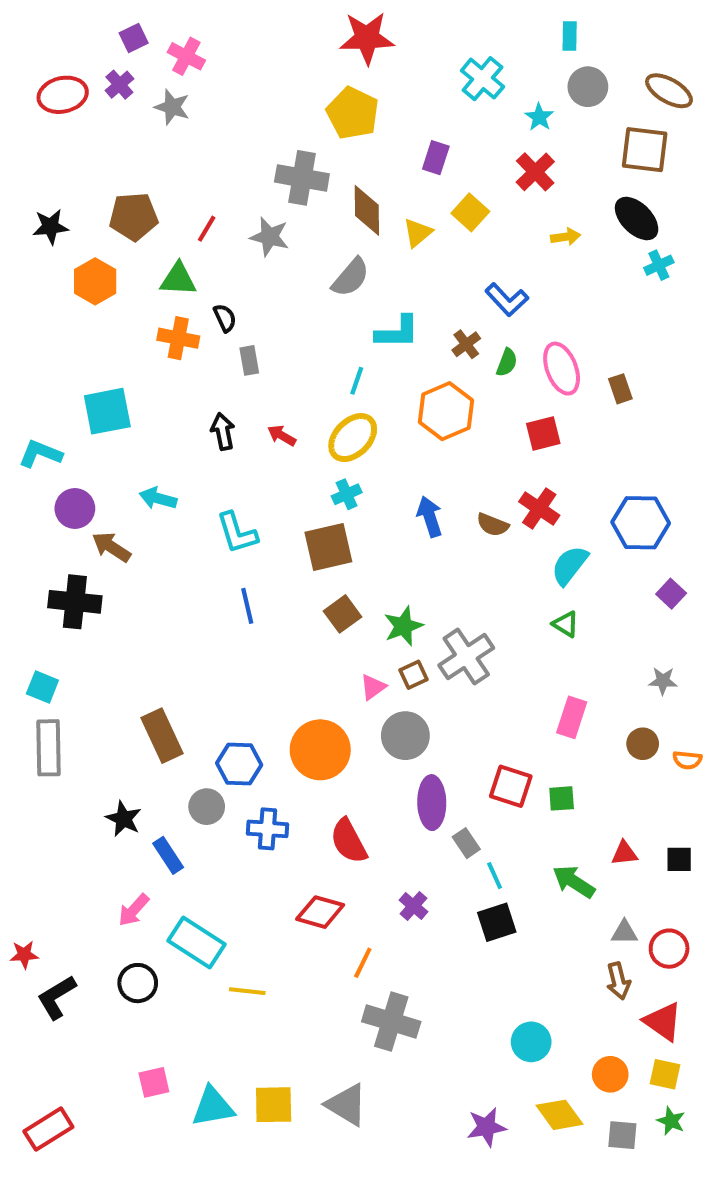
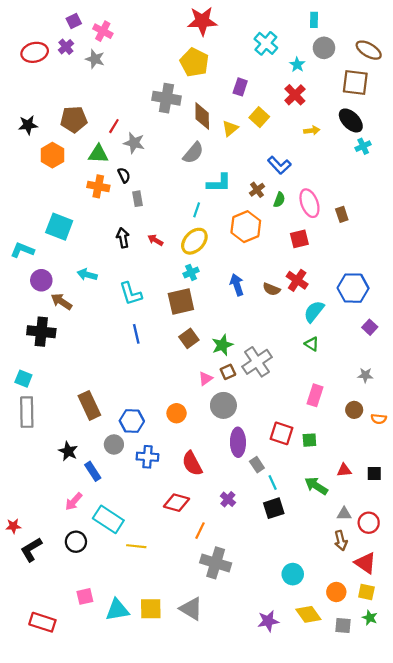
gray star: (270, 237) -> (134, 143), moved
cyan square: (107, 411) -> (59, 227), turned 32
orange circle: (320, 750) -> (177, 413), size x0.6
red rectangle: (48, 1129) -> (42, 622), moved, turned 50

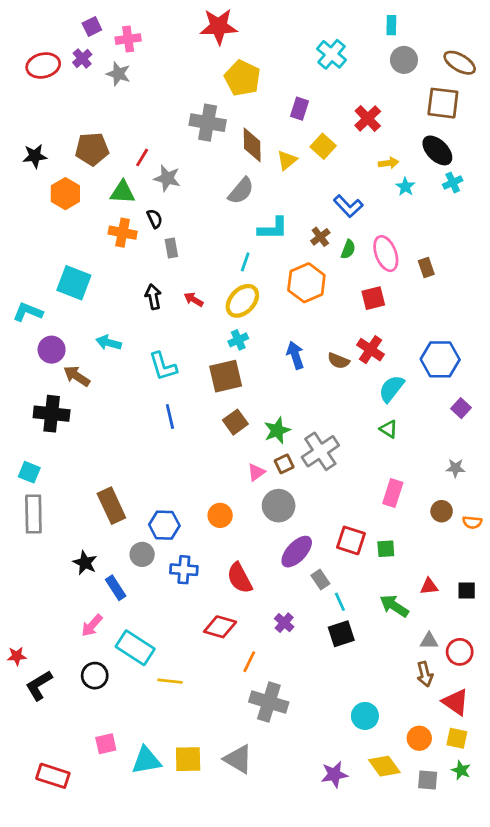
red star: (202, 21) -> (219, 26), moved
pink cross: (103, 31) -> (128, 39), turned -36
cyan star: (297, 65) -> (405, 187), moved
purple ellipse: (238, 442) -> (297, 552), turned 44

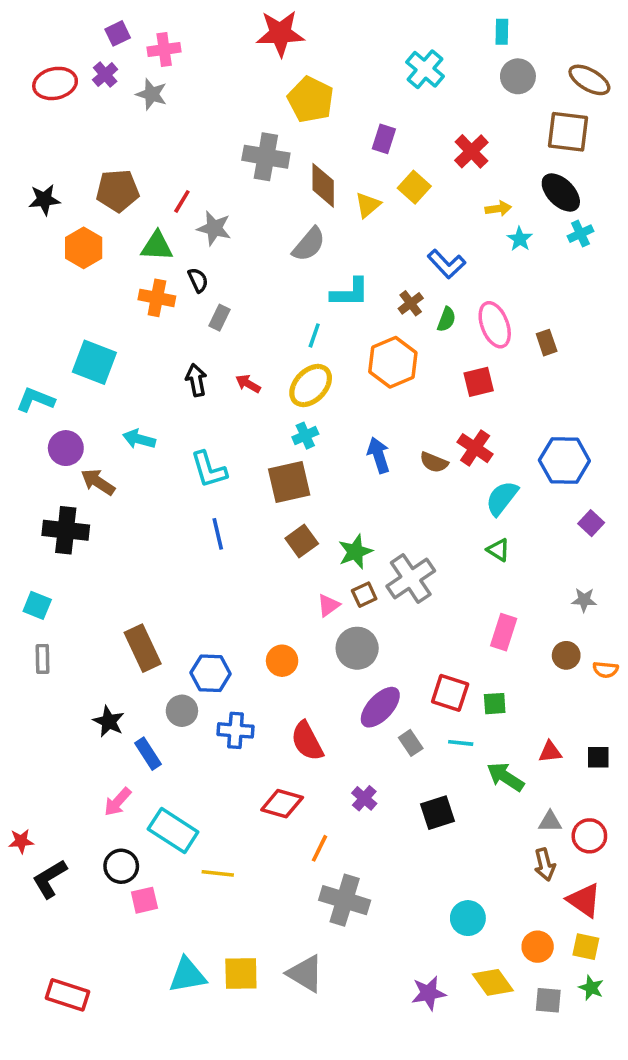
gray rectangle: (171, 248) -> (219, 318), turned 36
gray rectangle: (33, 514) -> (43, 659), size x0.6
cyan line: (340, 602) -> (461, 743), moved, turned -60
pink square: (106, 744) -> (144, 900), moved

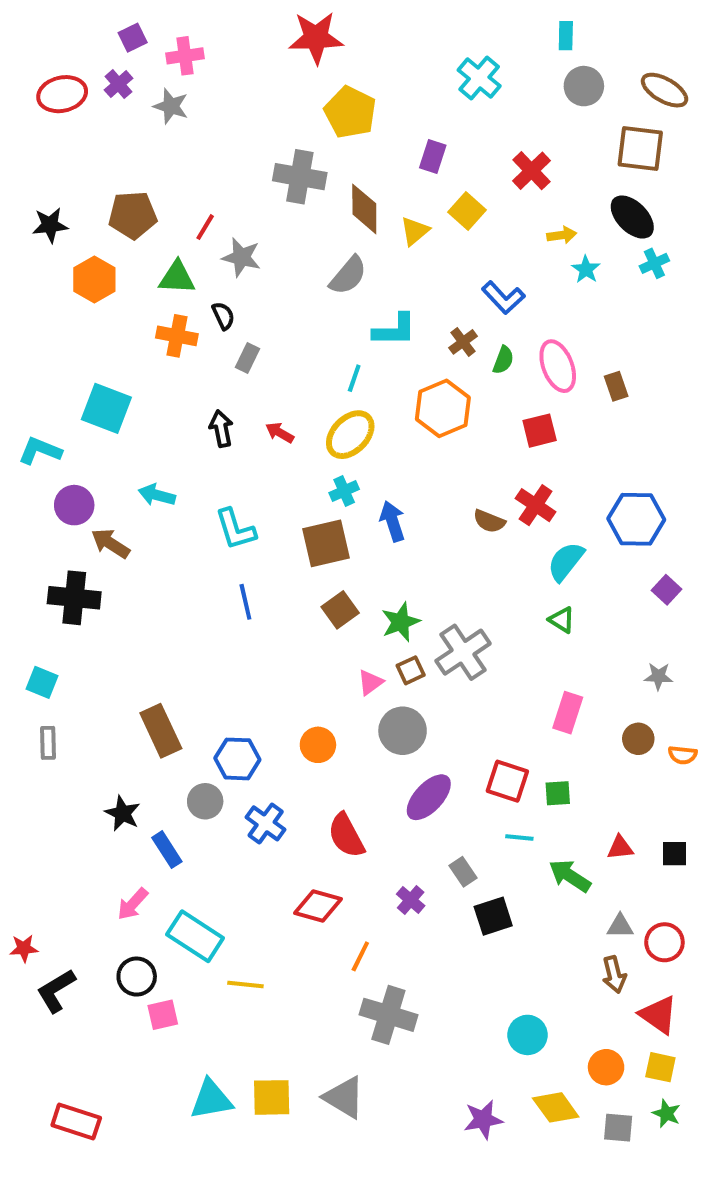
blue arrow: (379, 455) -> (392, 521), moved
blue cross: (236, 730) -> (266, 823), turned 32
gray rectangle: (411, 743) -> (463, 872), moved

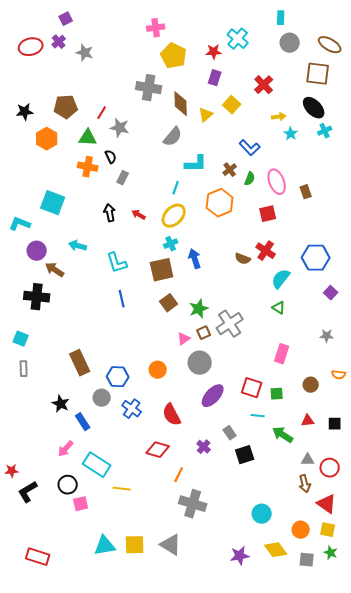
red star: (316, 38) -> (214, 52), moved, size x0.6
pink cross: (185, 56) -> (156, 28), moved
brown circle: (638, 739) -> (311, 385), moved

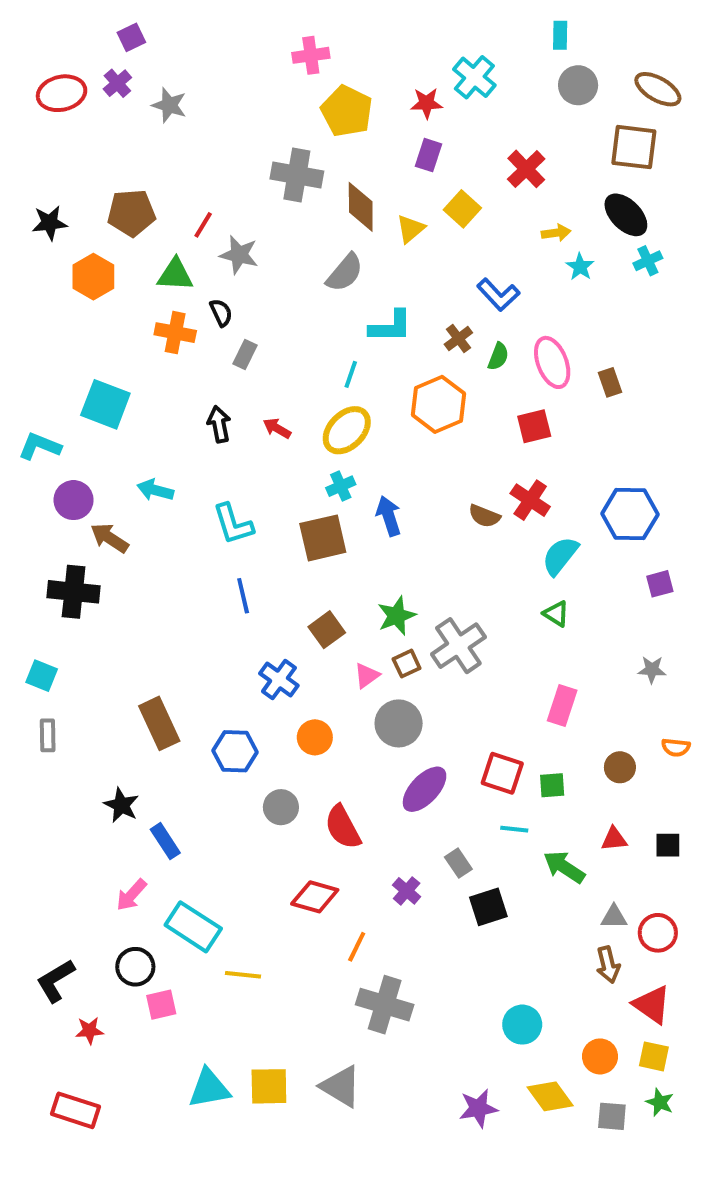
purple square: (331, 293) -> (660, 584), turned 32
brown square: (169, 303) -> (327, 630), moved
gray circle: (102, 398) -> (281, 807), moved
blue cross: (132, 409) -> (279, 680), moved
red star: (12, 471) -> (89, 1031), moved

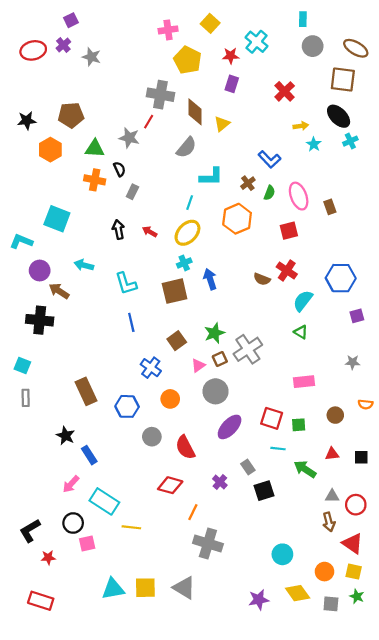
yellow square: (462, 209) -> (210, 23), moved
red line: (203, 225) -> (149, 122), moved
pink rectangle: (562, 705) -> (304, 382), turned 66

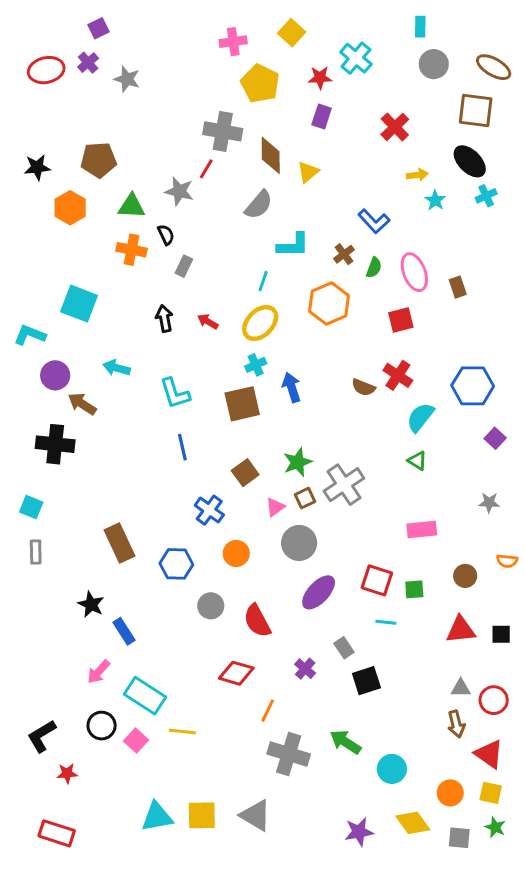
purple square: (357, 316) -> (495, 438), turned -32
red triangle: (332, 454) -> (461, 630), size x1.5
green arrow: (305, 469) -> (345, 742), moved
pink square: (87, 544) -> (136, 741), moved, turned -35

